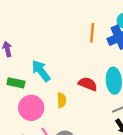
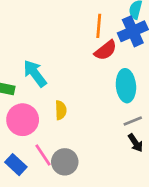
red semicircle: (88, 84) -> (106, 50), moved, turned 120

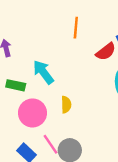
orange line: (99, 26) -> (76, 28), moved

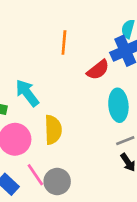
yellow semicircle: (66, 105) -> (53, 130), size x1.5

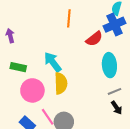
cyan arrow: (27, 93) -> (53, 62), moved

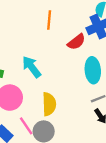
yellow semicircle: (61, 83) -> (49, 104), moved

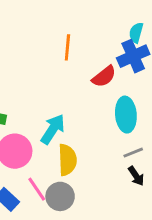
cyan arrow: (32, 67) -> (53, 129), moved, turned 70

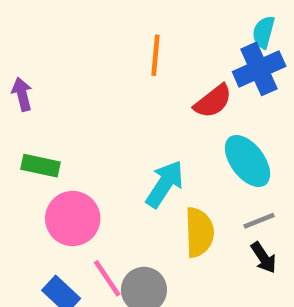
cyan ellipse: (126, 115) -> (248, 161), turned -32
cyan arrow: (53, 129) -> (165, 184), moved
yellow semicircle: (67, 160) -> (199, 232), moved

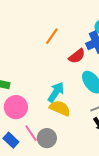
orange line: (155, 55) -> (52, 36), turned 30
yellow semicircle: (199, 232) -> (60, 108), moved, turned -65

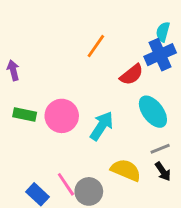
pink circle: (16, 107) -> (62, 116), moved
yellow semicircle: (60, 108) -> (126, 170), moved

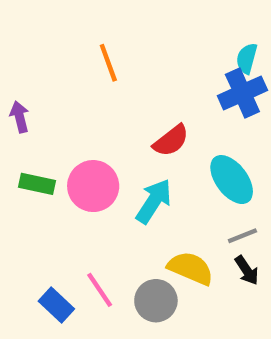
orange line: (96, 46) -> (108, 63), moved, turned -55
red semicircle: (132, 75) -> (171, 141), moved
gray circle: (89, 191) -> (156, 301), moved

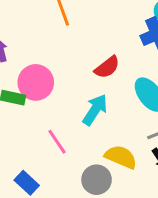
pink circle: (93, 186) -> (36, 82), moved
pink line: (100, 290) -> (57, 142), moved

